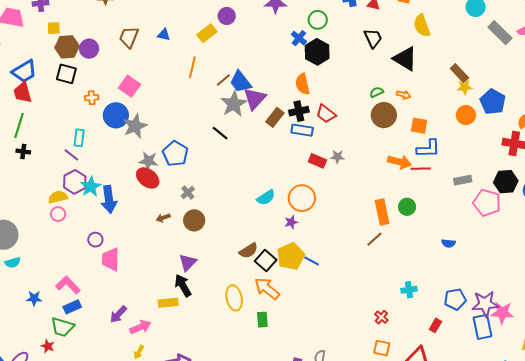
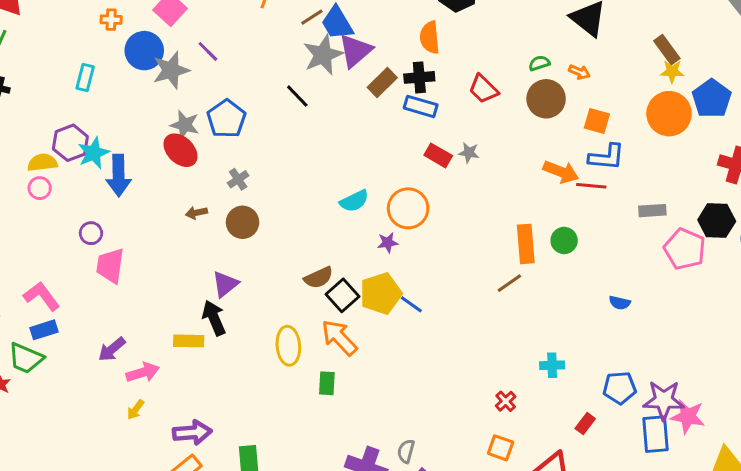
red trapezoid: (326, 114) -> (483, 89), moved
orange circle: (466, 115) -> (669, 114), size x1.5
purple line: (71, 155) -> (208, 51), moved

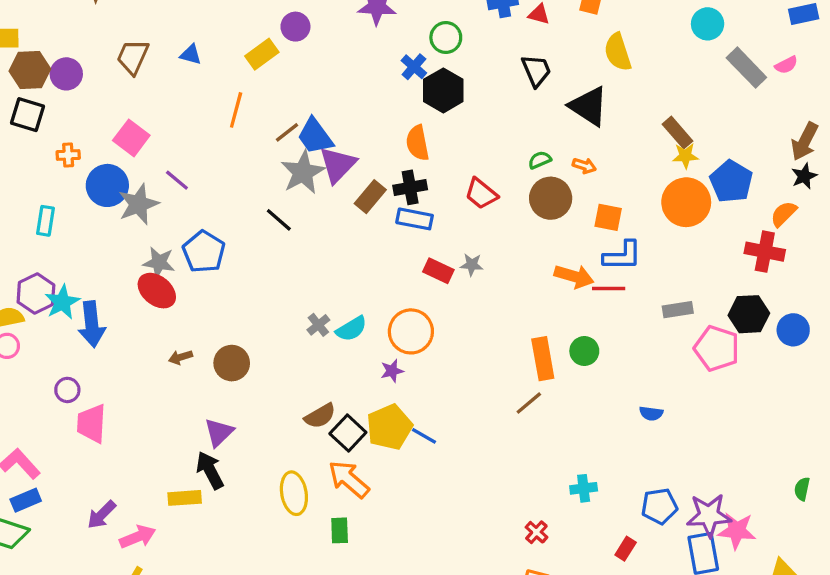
gray cross: (238, 179) -> (318, 325), moved

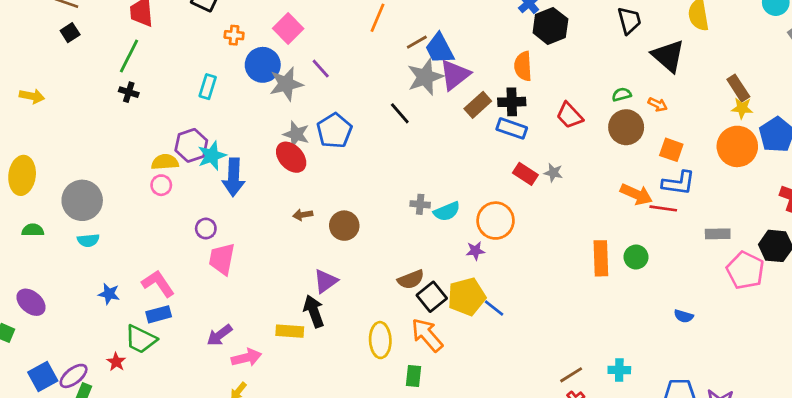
gray cross: (318, 325) -> (420, 204), turned 36
brown line: (529, 403) -> (571, 375), moved

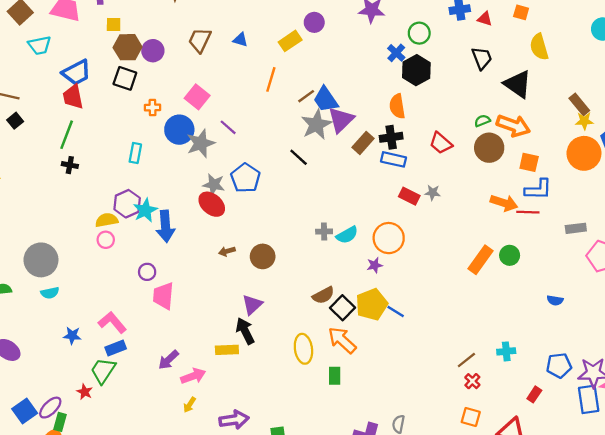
orange arrow: (658, 104) -> (513, 126), size x2.0
orange rectangle: (601, 258) -> (480, 260), turned 44
green trapezoid: (141, 339) -> (103, 371), turned 104

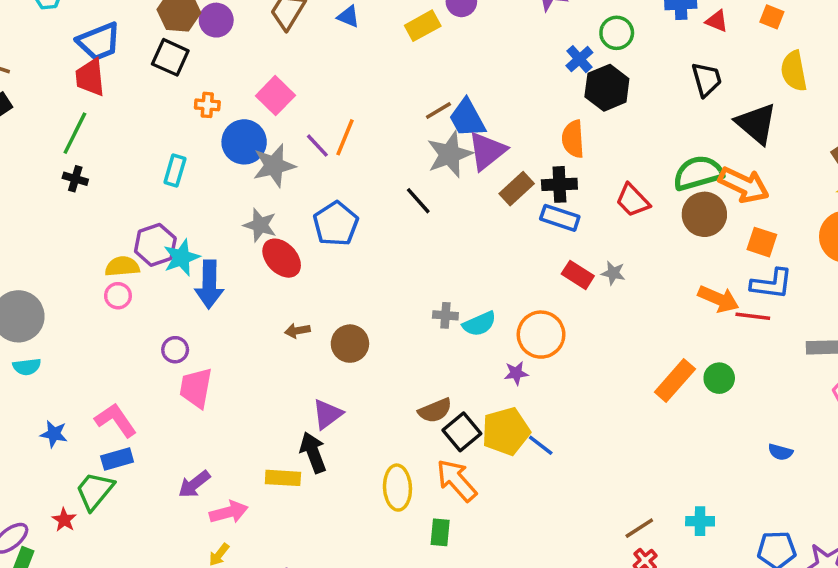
orange line: (271, 79) -> (345, 137), moved
green semicircle: (482, 121) -> (698, 173), size x2.0
gray star: (214, 185) -> (260, 225), moved

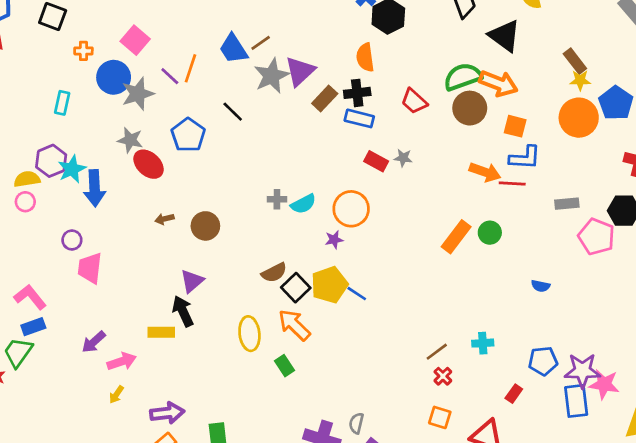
blue trapezoid: (467, 118) -> (233, 49), moved
black line: (418, 201) -> (233, 112), moved
green rectangle: (440, 532) -> (285, 366), turned -35

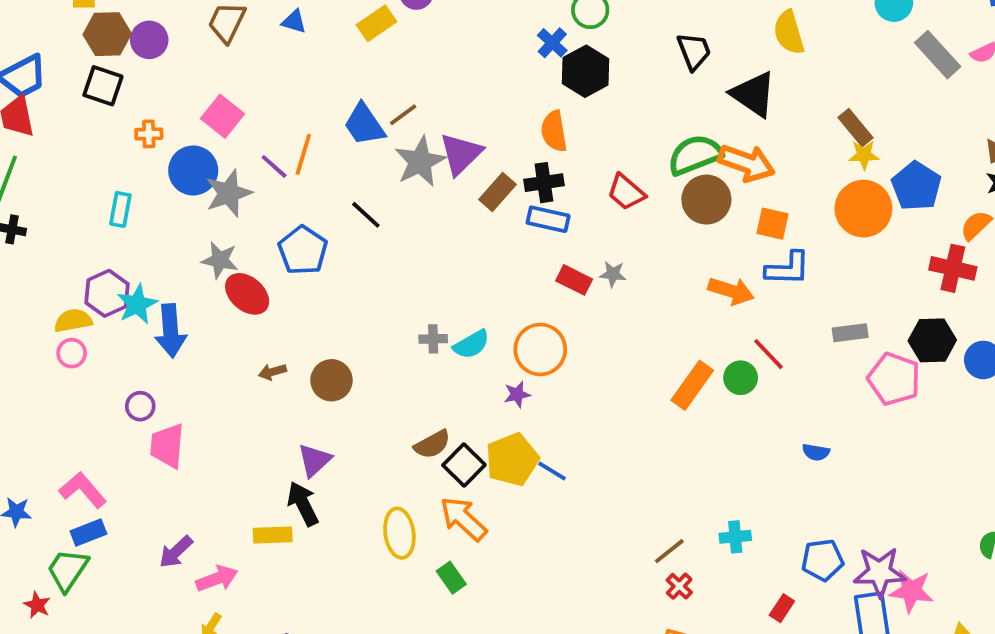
red line: (512, 183) -> (768, 354), moved, turned 45

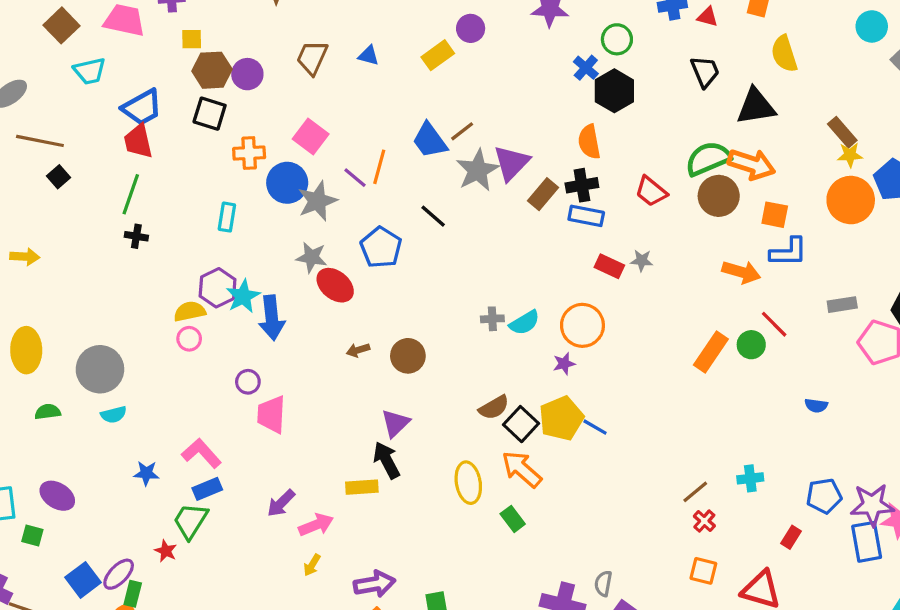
black triangle: (753, 94) -> (756, 106), turned -42
orange cross: (149, 134) -> (249, 153), size x1.4

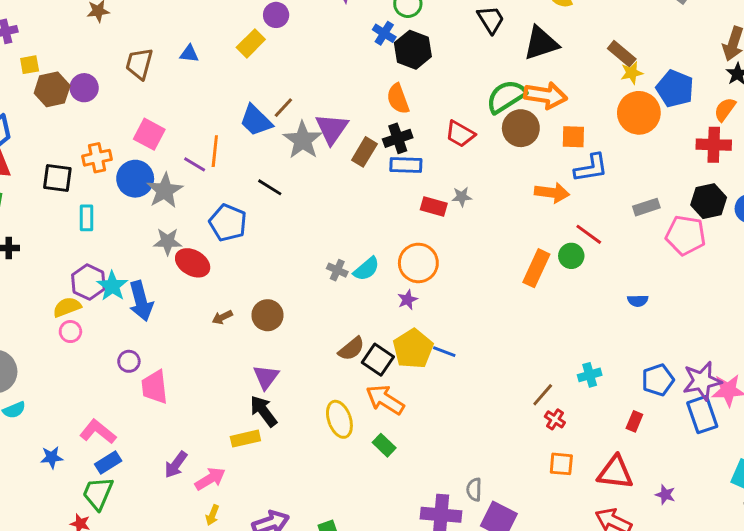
black square: (210, 114) -> (57, 178), moved
gray cross: (492, 319) -> (337, 270), turned 36

